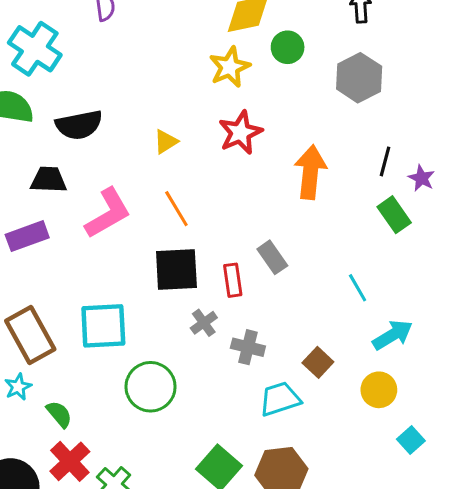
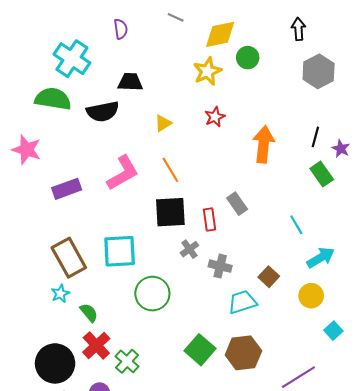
gray hexagon: (359, 78) -> (319, 71), moved
red star: (240, 133) -> (215, 117), size x0.7
black trapezoid: (49, 180) -> (130, 82), moved

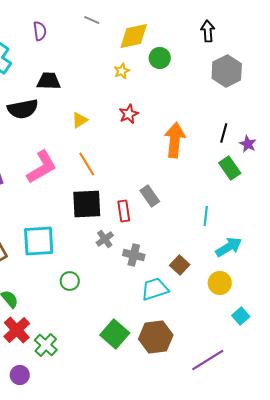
yellow star: (207, 71) -> (122, 71), size x0.6
cyan line: (296, 225) -> (206, 216), turned 36
green circle: (152, 294) -> (70, 281), size x0.6

